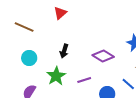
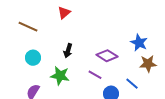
green star: (56, 76) -> (60, 76), turned -30
purple line: (84, 80) -> (95, 75), moved, turned 48

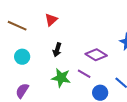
red triangle: (64, 13) -> (51, 20), moved
green star: (60, 76) -> (61, 78), moved

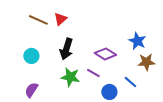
brown line: (17, 26) -> (38, 20), moved
black arrow: (57, 50) -> (66, 49), size x1.5

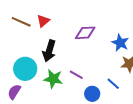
purple diamond: (105, 54) -> (85, 33), moved, turned -35
cyan circle: (31, 56) -> (25, 69), moved, size x1.5

